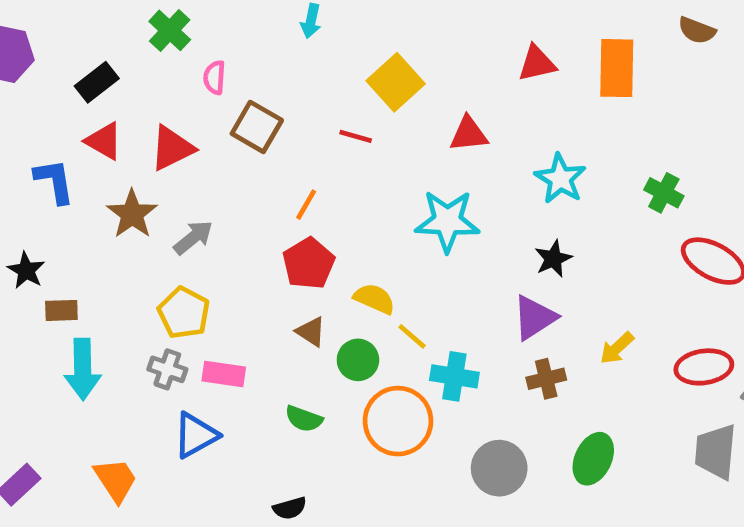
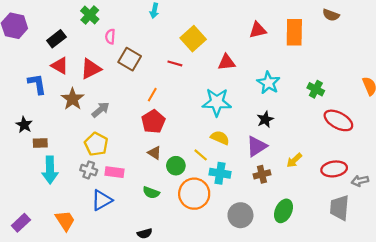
yellow semicircle: (374, 299) -> (220, 138), moved

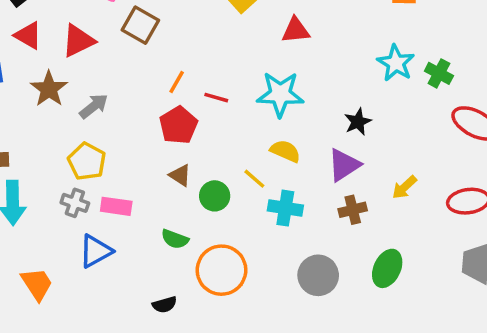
red line: (175, 63) -> (216, 98), moved
cyan star: (268, 83) -> (396, 63), moved
orange circle: (194, 194) -> (221, 270), moved

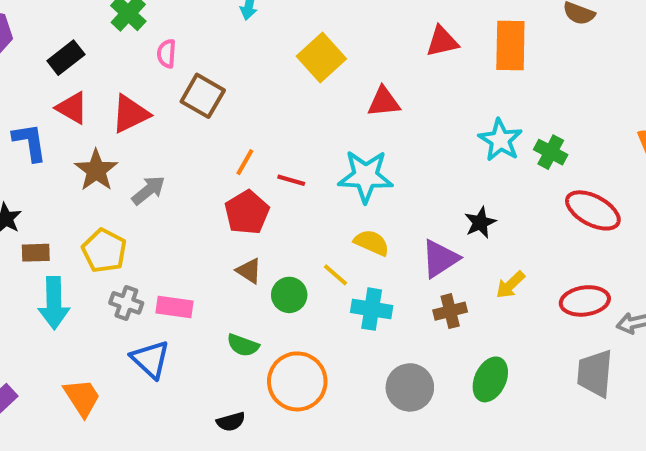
black star: (358, 122) -> (480, 223), moved
yellow pentagon: (87, 161) -> (104, 251), moved
blue triangle: (96, 251) -> (150, 359), turned -48

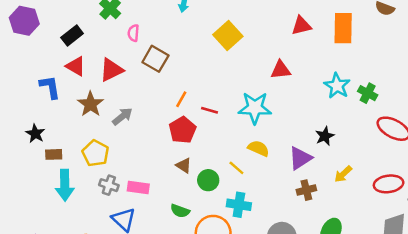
red triangle: (384, 102) -> (281, 70), moved
cyan cross: (372, 309) -> (239, 205), moved

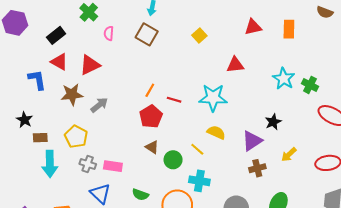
orange rectangle: (343, 28) -> (289, 29), size x0.7
yellow square: (228, 35) -> (199, 35), moved, size x0.6
brown square: (155, 59) -> (147, 34), moved
brown star: (90, 104) -> (72, 94), turned 30
green semicircle: (180, 211) -> (140, 195), moved

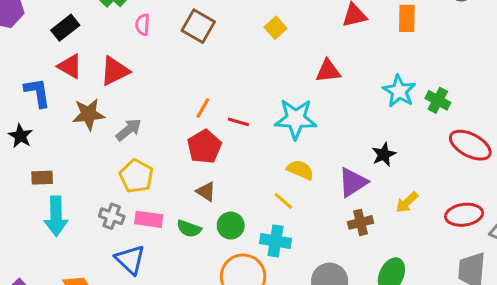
black star: (24, 120) -> (20, 136), moved
yellow pentagon: (76, 137) -> (136, 176), moved
yellow line: (197, 149) -> (283, 201), moved
green circle: (173, 160) -> (231, 226), moved
green semicircle: (140, 195) -> (189, 229), moved

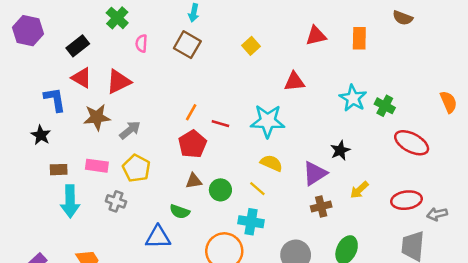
brown triangle: (206, 192) -> (194, 181), turned -42
pink rectangle: (149, 219) -> (97, 166), moved
green circle: (231, 226) -> (220, 190), moved
blue triangle: (130, 260) -> (158, 237), moved, turned -44

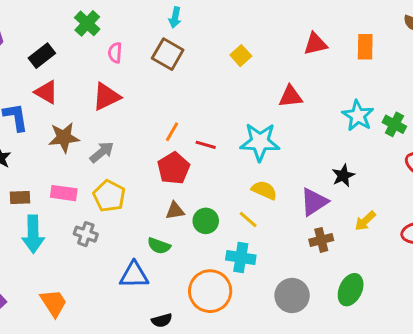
red triangle: (119, 82) -> (106, 97), moved

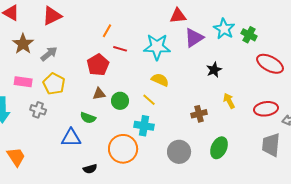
orange line: (172, 132) -> (107, 31), moved
brown star: (64, 138) -> (23, 44), turned -30
purple triangle: (314, 202) -> (194, 38), moved
yellow arrow: (365, 221) -> (229, 101), turned 105

